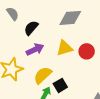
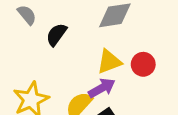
purple arrow: (35, 49) -> (102, 88), moved

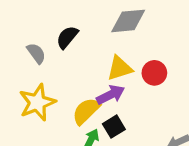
gray semicircle: (27, 15) -> (36, 53), moved

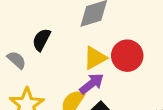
red circle: (154, 73) -> (127, 56), size x1.4

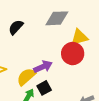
yellow triangle: (95, 58) -> (79, 37), moved

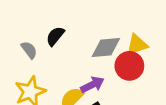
gray diamond: (57, 18) -> (106, 47), moved

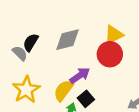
black semicircle: (55, 36) -> (31, 42), moved
gray diamond: (106, 47) -> (68, 40), moved

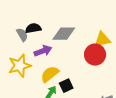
black semicircle: (31, 42) -> (33, 28), turned 35
purple arrow: (80, 75) -> (43, 51), moved

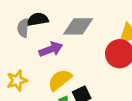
gray semicircle: (22, 35) -> (23, 28), turned -144
yellow star: (20, 66) -> (17, 81), moved, size x0.7

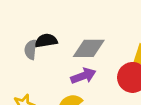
purple arrow: (51, 49) -> (83, 76), moved

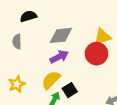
black semicircle: (46, 41) -> (28, 16), moved

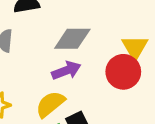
yellow triangle: (102, 37) -> (135, 47), turned -48

